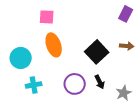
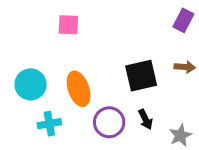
orange ellipse: (54, 45) -> (79, 89), moved
black square: (97, 52) -> (141, 76), turned 30

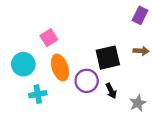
pink square: (68, 25) -> (49, 38), moved, turned -35
purple circle: (109, 122) -> (87, 81), moved

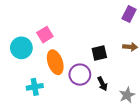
black square: (108, 58) -> (99, 53), size x0.7
cyan circle: (23, 64) -> (21, 48), moved

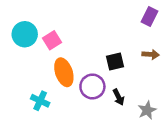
cyan circle: (21, 48) -> (25, 34), moved
cyan cross: (35, 87) -> (40, 101), turned 35

